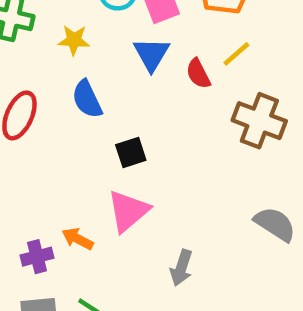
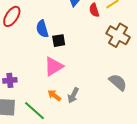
blue semicircle: (87, 99) -> (42, 29), moved
orange arrow: (78, 239) -> (54, 95), moved

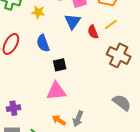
blue semicircle: (42, 29) -> (43, 43), moved
pink triangle: (54, 66) -> (56, 91), turned 30

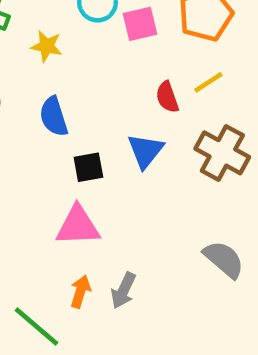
blue triangle: (73, 21) -> (145, 151), moved
orange arrow: (59, 120) -> (80, 292), turned 72

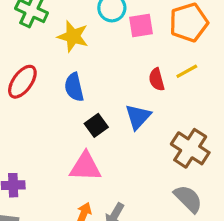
yellow star: (47, 46) -> (73, 36), size x1.4
brown cross: (222, 153) -> (190, 148), moved
black square: (88, 167) -> (96, 125), turned -30

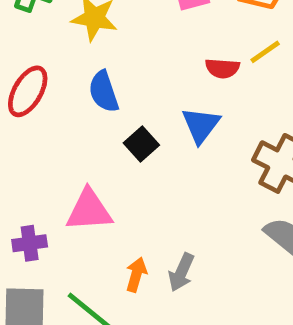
red semicircle: (157, 79) -> (222, 68), turned -65
pink triangle: (85, 167) -> (89, 210), moved

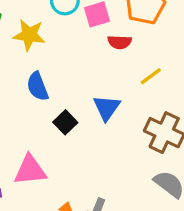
yellow line: (265, 52) -> (151, 76), moved
red semicircle: (222, 68) -> (120, 42), moved

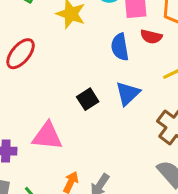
blue semicircle: (37, 86) -> (120, 47), moved

